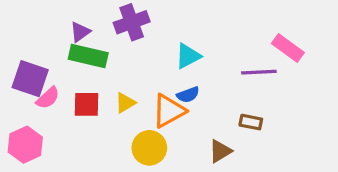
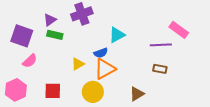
green rectangle: (88, 56) -> (55, 35), size x0.7
purple square: (30, 79) -> (22, 36), moved
blue semicircle: (188, 95) -> (101, 53), moved
red square: (87, 104) -> (53, 91), moved
brown rectangle: (251, 122) -> (160, 69), moved

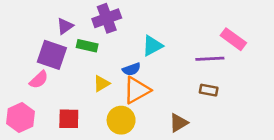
green rectangle: (55, 35) -> (87, 46), moved
purple square: (22, 36) -> (52, 55), moved

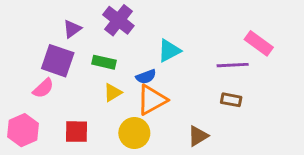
purple cross: (107, 18) -> (118, 20), turned -32
green rectangle: (87, 46) -> (104, 62), moved

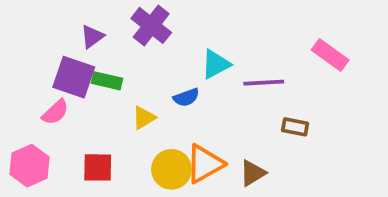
green rectangle: (104, 62) -> (107, 81), moved
purple line: (233, 65) -> (264, 83), moved
orange triangle: (152, 100) -> (205, 164), moved

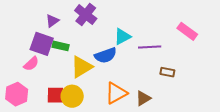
blue semicircle: (186, 97) -> (106, 55), size x1.5
yellow triangle: (144, 118) -> (82, 67), size x1.6
yellow circle: (171, 169) -> (72, 96), moved

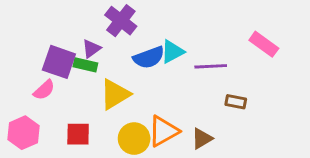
purple triangle: (52, 21) -> (91, 49), moved
blue semicircle: (106, 55) -> (149, 57), moved
yellow circle: (72, 96) -> (134, 139), moved

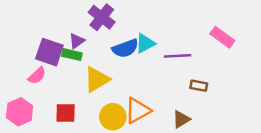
brown triangle: (202, 139) -> (181, 119), moved

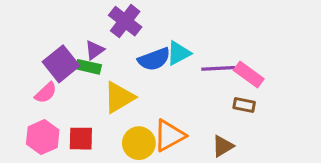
pink rectangle: (222, 37) -> (249, 74), moved
purple square: (49, 52) -> (61, 64), turned 32
pink hexagon: (20, 112) -> (43, 137), moved

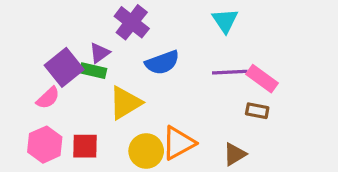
cyan triangle: (179, 53) -> (225, 21), moved, turned -36

